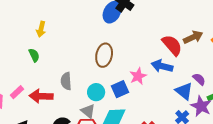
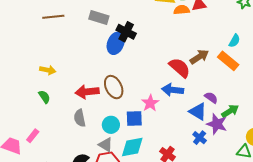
yellow arrow: (41, 29) -> (48, 70), turned -84
brown ellipse: (104, 55) -> (114, 87), turned -30
blue square: (120, 89) -> (134, 118), turned 30
red arrow: (41, 96) -> (87, 92), moved

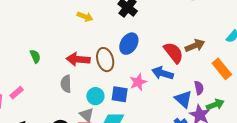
blue ellipse: (116, 43) -> (129, 44), moved
orange rectangle: (228, 61) -> (222, 69), moved
yellow arrow: (48, 70) -> (85, 17), moved
purple semicircle: (211, 98) -> (199, 88), turned 32

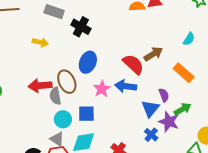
pink star: (138, 82) -> (102, 89), moved
gray semicircle: (66, 84) -> (55, 96), moved
blue triangle: (183, 99) -> (150, 109), turned 36

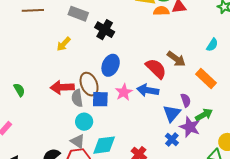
yellow arrow: (40, 42) -> (64, 44), turned 119
brown arrow: (153, 54) -> (176, 59), turned 66
blue square: (86, 114) -> (100, 99), moved

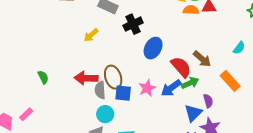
black cross: (105, 30) -> (133, 24), turned 30
blue ellipse: (111, 65) -> (153, 48), moved
blue arrow: (148, 90) -> (171, 88), turned -50
green arrow: (204, 115) -> (190, 83), moved

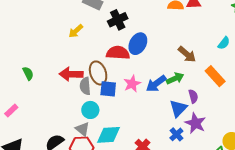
red semicircle: (181, 67) -> (118, 53), moved, turned -45

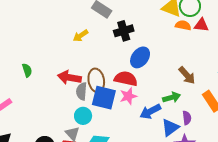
red semicircle: (118, 53) -> (126, 79), moved
blue arrow: (156, 84) -> (150, 112), moved
blue square: (108, 89) -> (104, 98), size x1.4

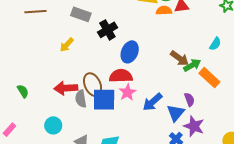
green arrow: (172, 97) -> (192, 65), moved
cyan circle: (83, 116) -> (53, 125), moved

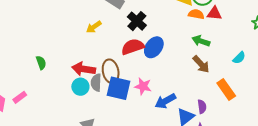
black cross: (107, 30) -> (137, 21), turned -30
green arrow: (192, 65) -> (201, 41), moved, turned -144
red semicircle: (121, 76) -> (133, 47), moved, turned -30
pink star: (127, 92) -> (143, 86), turned 30
cyan circle: (53, 125) -> (80, 87), moved

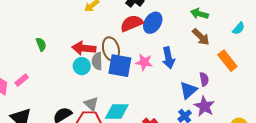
blue arrow: (165, 101) -> (168, 58), moved, turned -70

